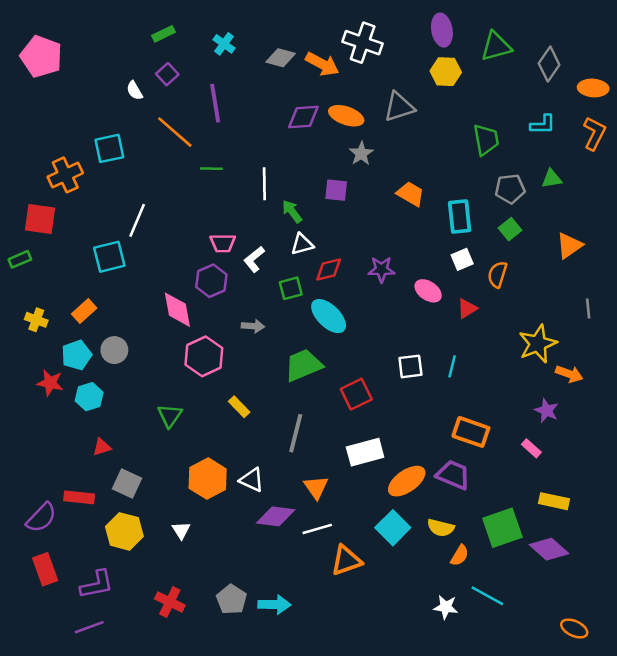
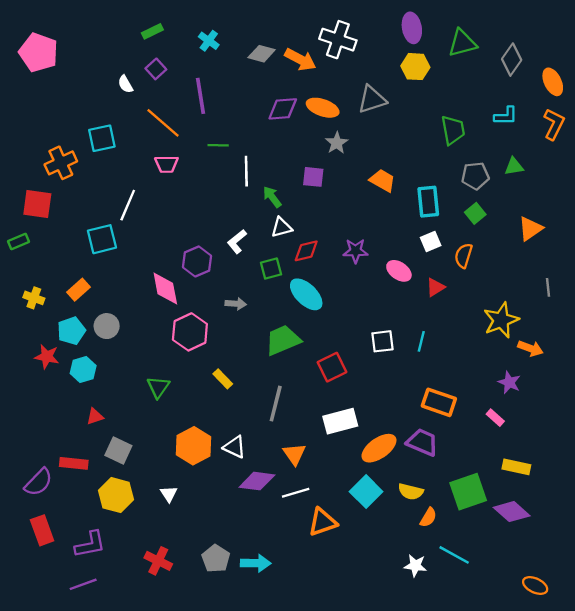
orange ellipse: (593, 88) -> (553, 82), turned 60
green line: (211, 169) -> (218, 145), moved
pink trapezoid: (223, 243) -> (166, 164), moved

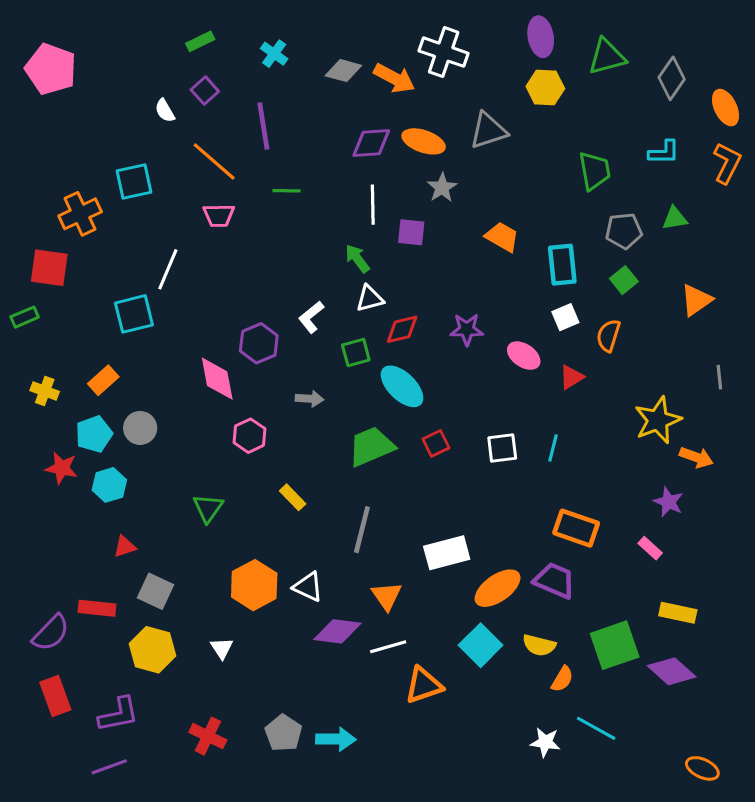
white line: (246, 171) -> (373, 205), moved
pink hexagon: (190, 332) -> (250, 436), size x0.7
red square: (332, 367) -> (436, 443), moved, size x0.7

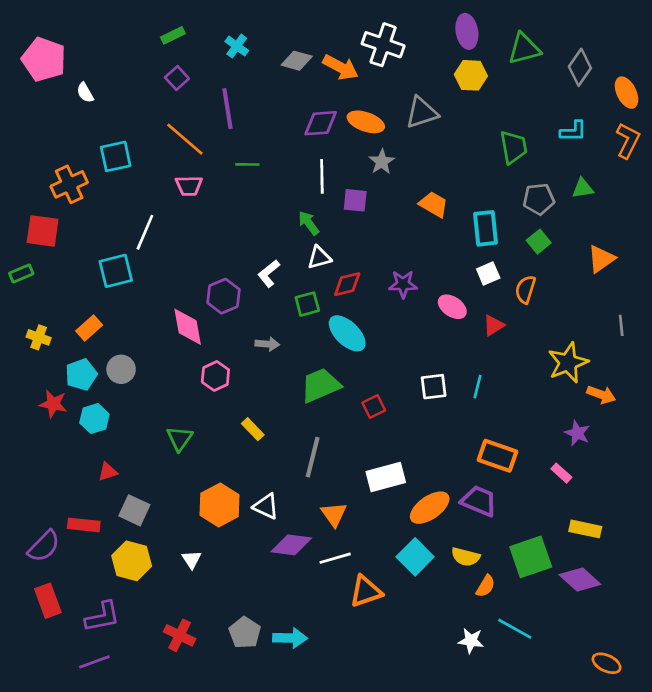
white semicircle: (165, 111) -> (85, 93), moved
red square: (436, 443) -> (374, 407), moved

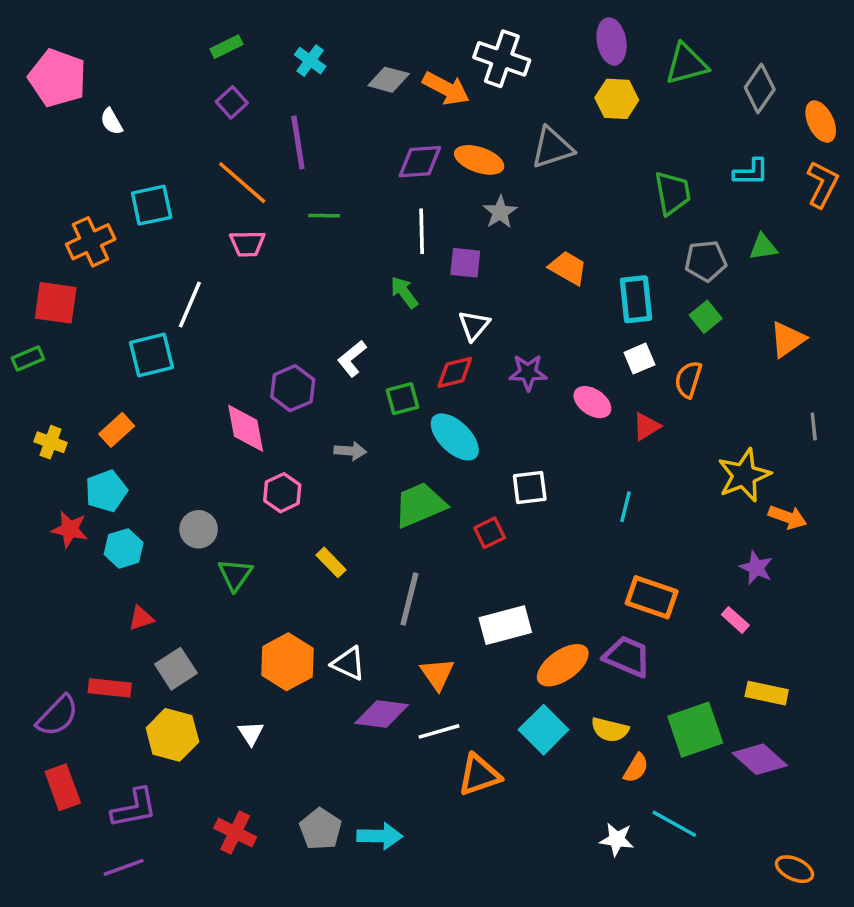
white triangle: (319, 258) -> (474, 325), moved, turned -35
gray circle: (121, 369) -> (199, 529), moved
white square: (434, 387) -> (530, 487), moved
gray square: (134, 510) -> (176, 669), turned 32

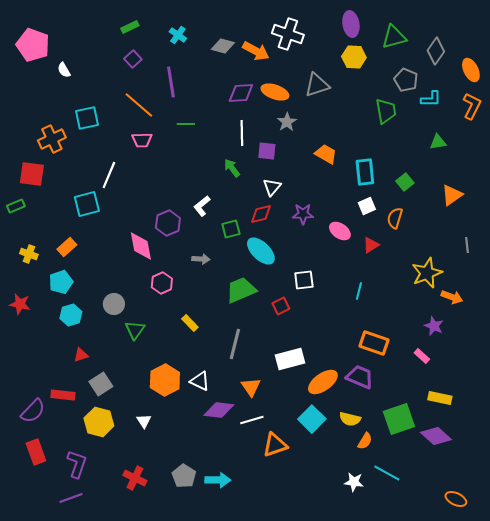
gray pentagon: (706, 261) -> (406, 80), moved, turned 30
red star: (70, 529) -> (20, 304), moved
purple L-shape: (134, 808) -> (77, 464), turned -60

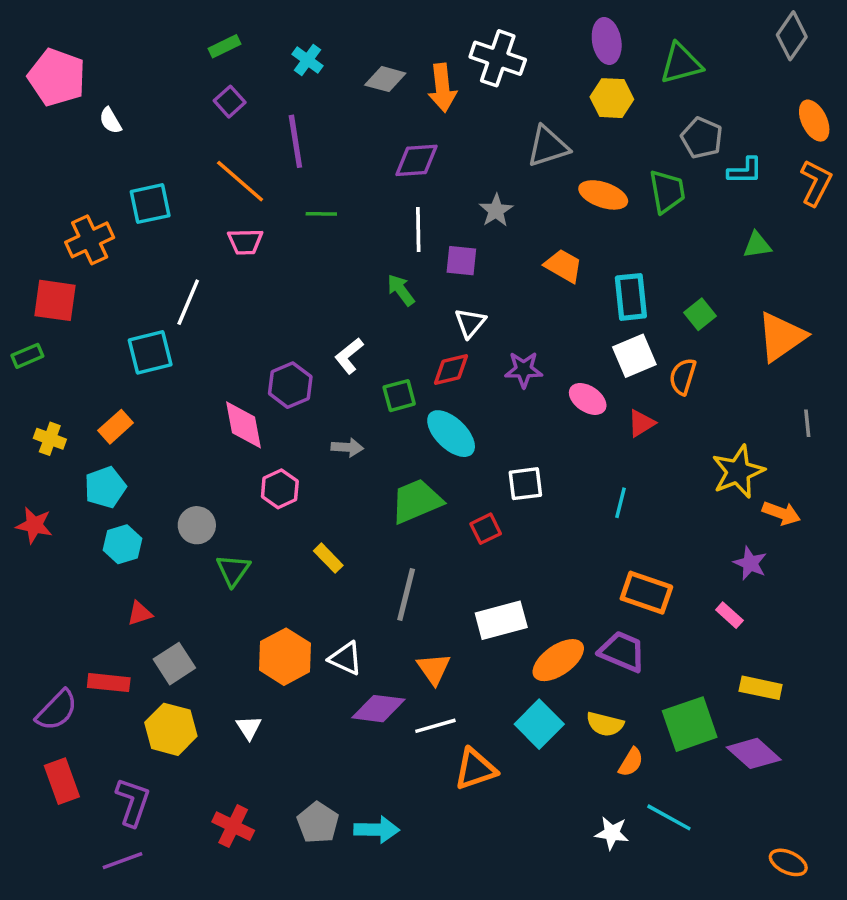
orange arrow: (256, 51) -> (442, 88), turned 56
gray diamond: (436, 51) -> (792, 36), moved
orange ellipse: (275, 92) -> (603, 195), moved
orange triangle: (452, 195) -> (781, 337), size x1.4
white square: (367, 206) -> (634, 356), size x1.4

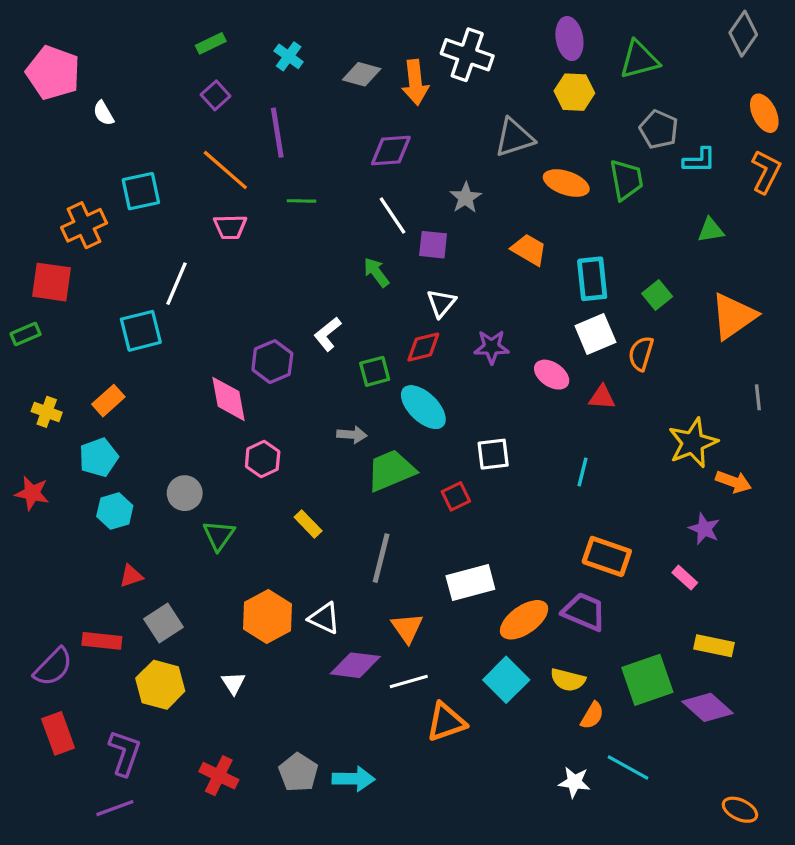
white line: (418, 230) -> (392, 215), turned -33
red triangle: (641, 423) -> (602, 397), turned 36
gray arrow: (347, 447) -> (352, 435), moved

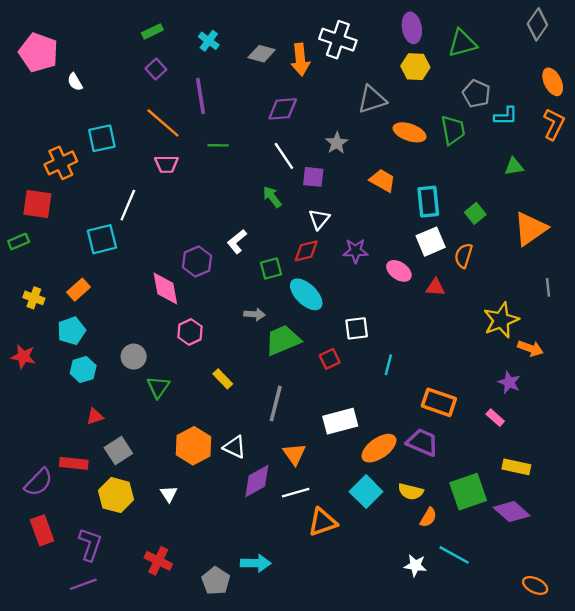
cyan line: (582, 472) -> (388, 365), moved
purple diamond: (355, 665) -> (257, 481), turned -36
gray pentagon: (298, 772) -> (216, 581), moved

